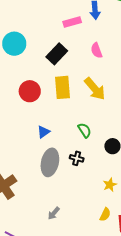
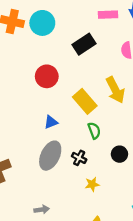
yellow rectangle: (63, 87) -> (85, 101), moved, turned -50
yellow star: (110, 185) -> (92, 184), moved
gray arrow: (54, 213) -> (42, 210), turned -152

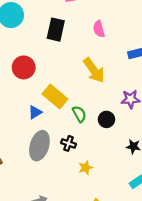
black rectangle: (84, 44) -> (56, 30), turned -35
yellow rectangle: (85, 101) -> (55, 96), moved
black circle: (119, 154) -> (106, 119), moved

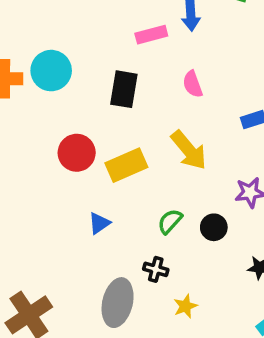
yellow rectangle: (55, 96) -> (126, 165), moved, turned -60
green semicircle: (79, 114) -> (170, 221), turned -105
gray ellipse: (39, 146) -> (118, 303), moved

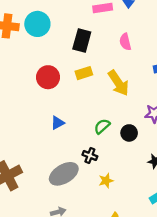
yellow rectangle: (126, 165) -> (84, 73), moved, size x0.7
gray ellipse: (118, 303) -> (64, 174), turned 40

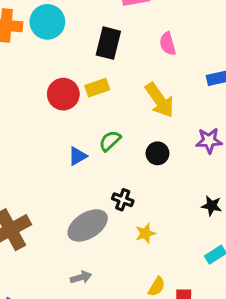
yellow rectangle: (84, 73) -> (97, 88), moved
green semicircle: (102, 126) -> (110, 141), moved
black circle: (129, 133) -> (157, 153), moved

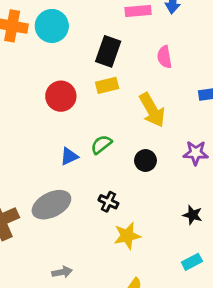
yellow rectangle: (97, 88) -> (107, 85), moved
gray ellipse: (88, 225) -> (51, 205), moved
yellow star: (145, 233) -> (127, 236), size x1.4

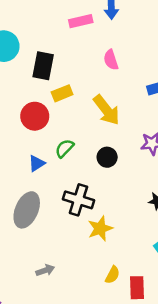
black rectangle: (108, 51) -> (43, 66), moved
red circle: (61, 96) -> (35, 116), moved
black cross: (108, 202) -> (78, 200), size x1.6
gray ellipse: (51, 205) -> (27, 210), turned -32

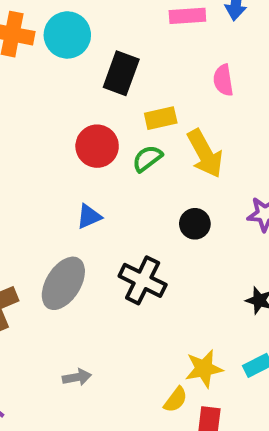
yellow rectangle: (62, 93) -> (161, 118), moved
green semicircle: (64, 148) -> (147, 158), moved
yellow star: (100, 229) -> (204, 369), moved

